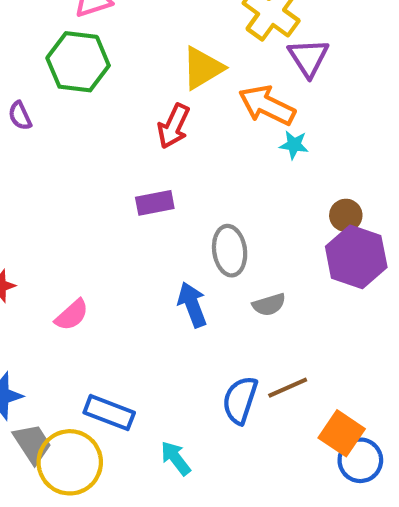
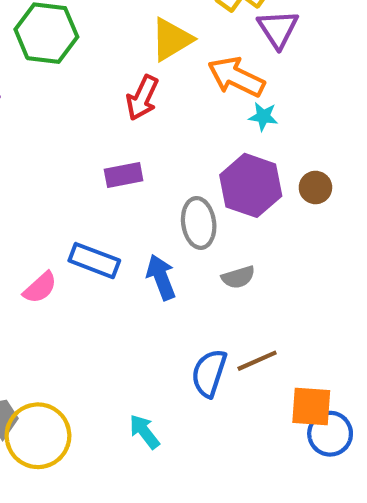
purple hexagon: (356, 257) -> (251, 185), moved
blue rectangle: (109, 413) -> (94, 261), moved
orange square: (342, 433) -> (311, 407), turned -30

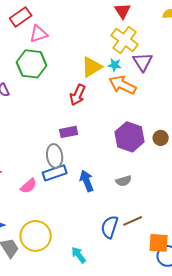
cyan star: (263, 117) -> (115, 65), moved
gray ellipse: (199, 223) -> (55, 156), moved
blue rectangle: (94, 261) -> (55, 173), turned -40
yellow circle: (38, 436) -> (36, 236), moved

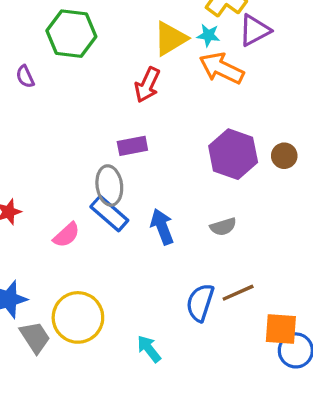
purple triangle: (143, 62) -> (255, 30), turned 35
blue rectangle: (55, 173) -> (109, 213), turned 60

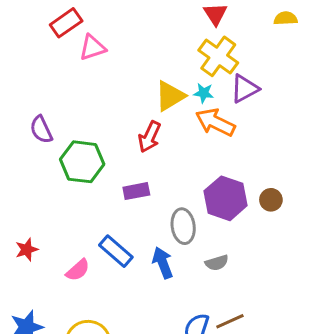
green hexagon: (71, 34) -> (82, 162), moved
purple semicircle: (25, 77) -> (41, 130), size x1.4
gray ellipse: (109, 185) -> (183, 226), moved

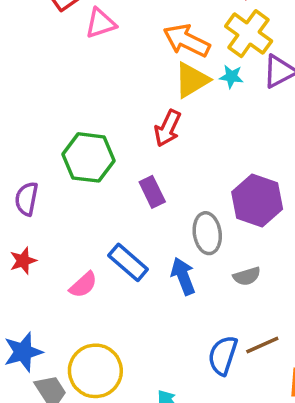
orange arrow: (215, 122) -> (187, 40), moved
purple semicircle: (41, 130) -> (27, 199), moved, turned 36
purple rectangle: (136, 191) -> (152, 192), turned 75

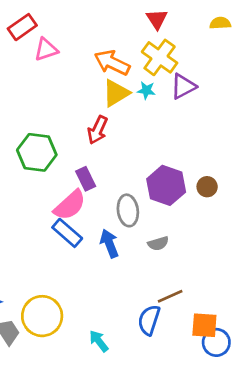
pink semicircle: (83, 285) -> (70, 205), moved, size x1.5
blue semicircle: (223, 355) -> (149, 320), moved

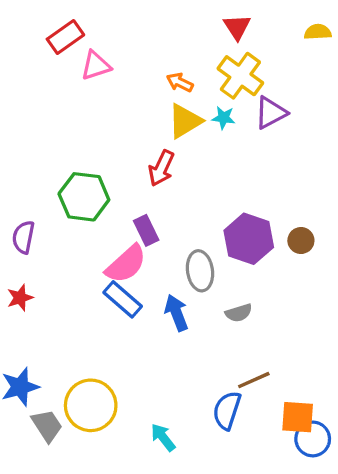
orange arrow: (112, 63) -> (180, 82), size x0.6

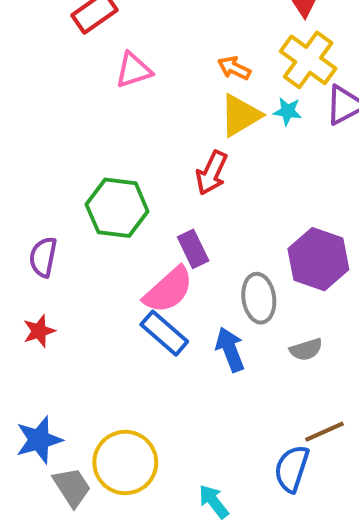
pink triangle: (96, 66) -> (134, 70), moved

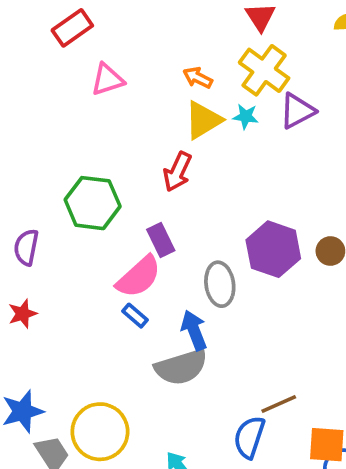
blue rectangle: (164, 333) -> (135, 316), size x0.6
gray semicircle: (306, 350) -> (181, 367), moved, size x1.8

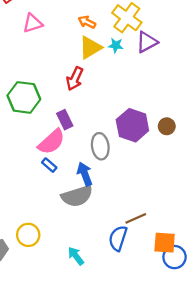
yellow circle: (100, 432) -> (28, 235), size x0.7

